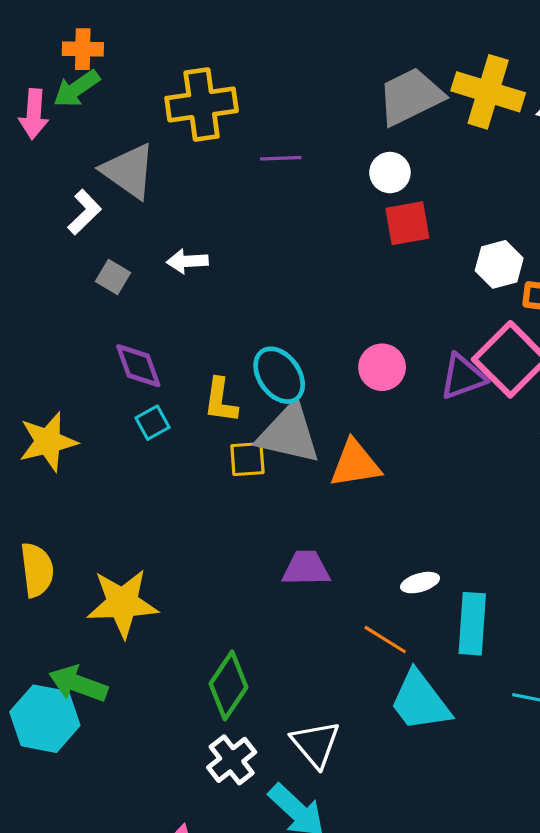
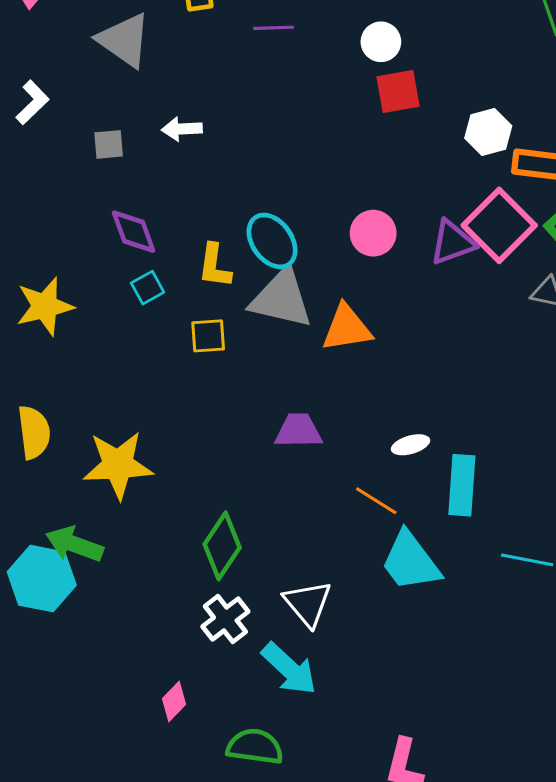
white L-shape: (84, 212) -> (32, 102), moved
gray square: (113, 277) -> (109, 144), turned -36
yellow square: (247, 459) -> (208, 336), moved

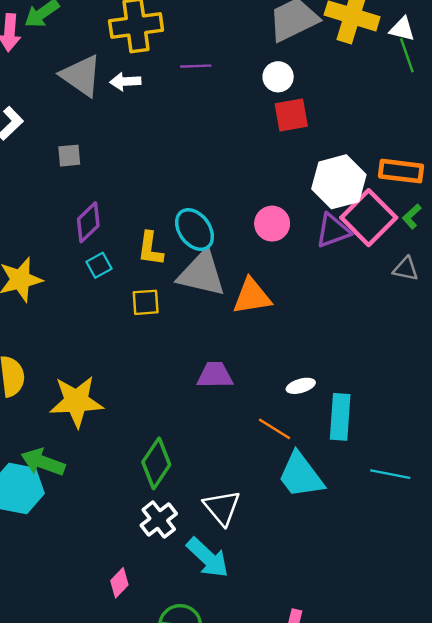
white arrow: (182, 129) -> (125, 82), moved
white hexagon: (488, 132) -> (339, 182), moved, size x1.5
purple diamond: (134, 232) -> (88, 222), turned 66

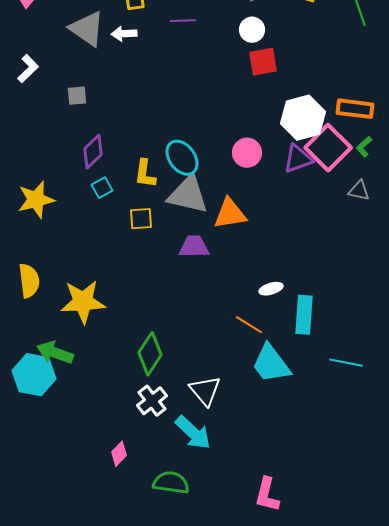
purple trapezoid: (215, 375) -> (194, 247), moved

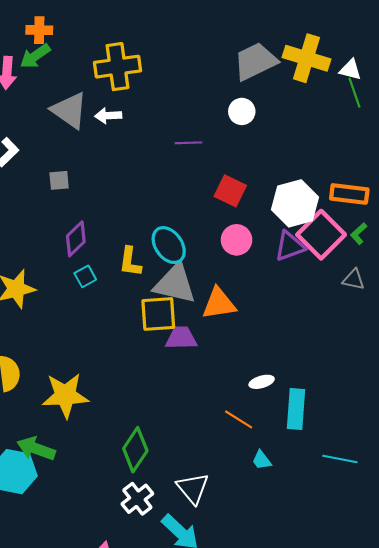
purple line: (183, 21) -> (189, 143), moved
red square: (263, 62) -> (230, 191), moved, turned 36
yellow square: (141, 219) -> (158, 314), moved, size x1.5
cyan trapezoid: (271, 364) -> (262, 460), size x0.5

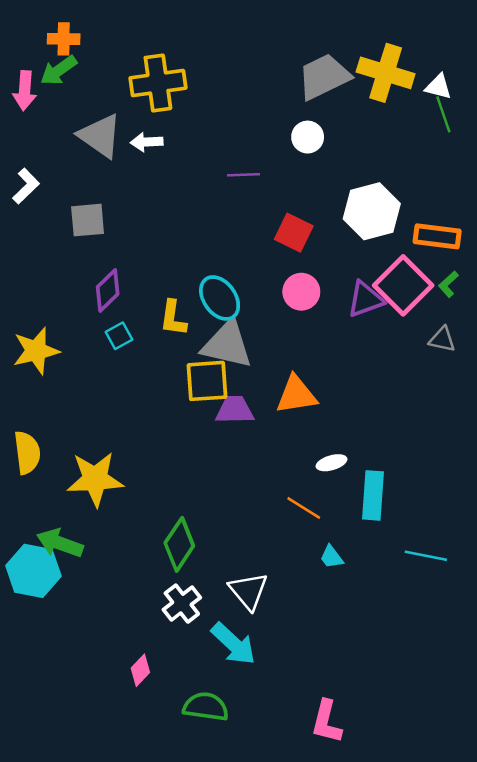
gray square: (59, 180) -> (88, 220), size x1.4
white hexagon: (295, 203) -> (372, 211), moved
orange triangle: (219, 304) -> (296, 395), moved

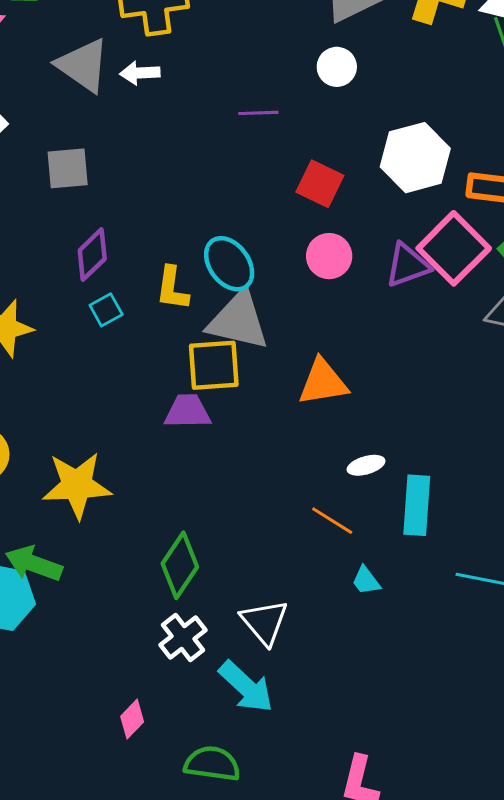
purple trapezoid: (235, 410) -> (188, 411), moved

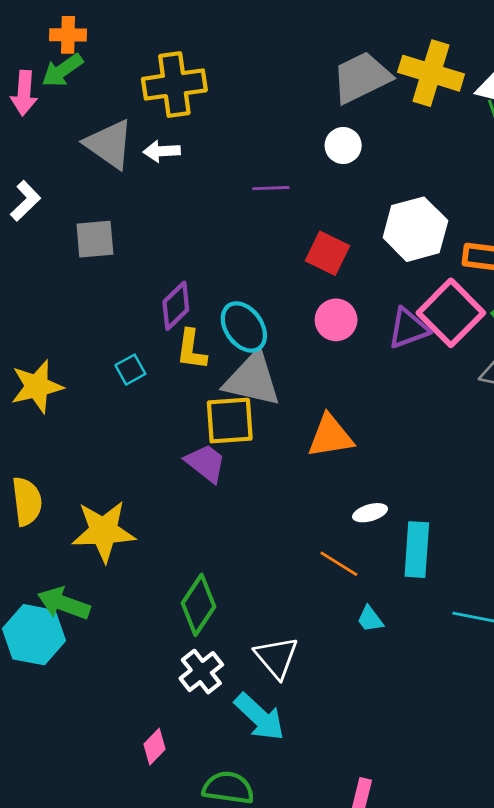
purple diamond: (92, 255) -> (176, 306), moved
purple trapezoid: (188, 411) -> (206, 463), turned 39

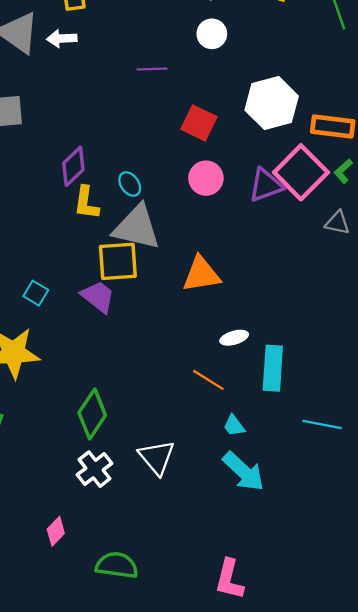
cyan ellipse: (244, 327) -> (130, 184), size x0.6
cyan square: (130, 370) -> (36, 293), moved, turned -30
cyan arrow: (259, 717) -> (244, 471), moved

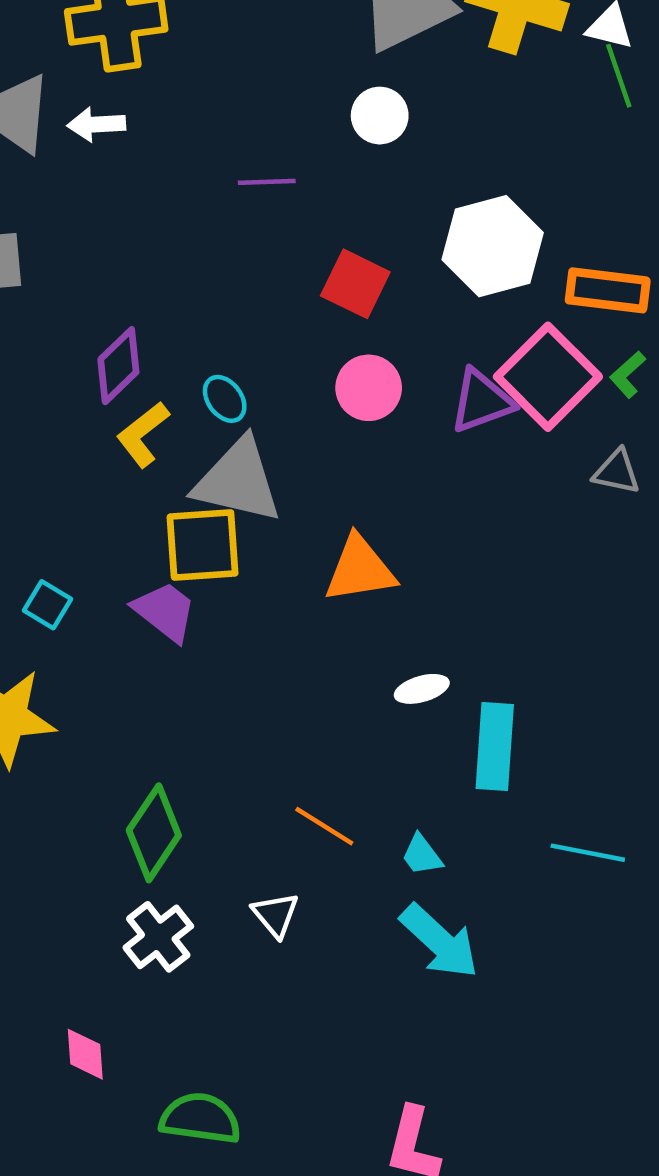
yellow L-shape: (86, 203) -> (143, 434), turned 44
orange line: (208, 380) -> (324, 826), moved
white triangle: (157, 457) -> (276, 915), size x0.7
pink diamond: (56, 531) -> (85, 1054), turned -48

